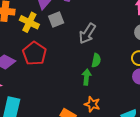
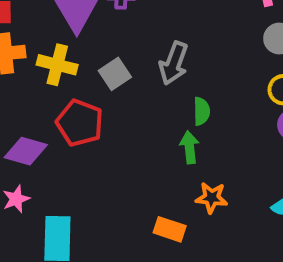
gray square: (56, 19) -> (115, 74), moved

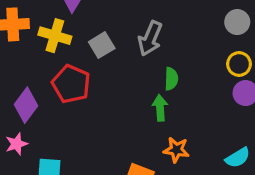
purple diamond: (26, 151) -> (26, 105), turned -72

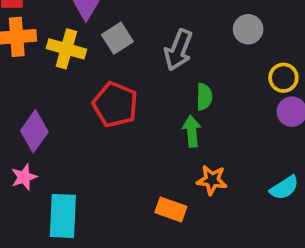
gray circle: (237, 22) -> (248, 29), moved
gray square: (102, 45) -> (117, 38), moved
red pentagon: (71, 84) -> (115, 105), moved

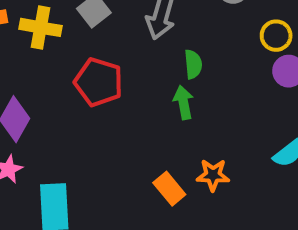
orange star: (212, 180) -> (213, 175), moved
orange rectangle: (171, 210) -> (169, 189), turned 36

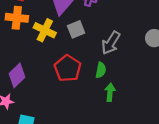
green semicircle: (193, 64) -> (101, 70), moved

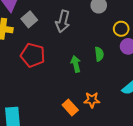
green semicircle: (101, 70) -> (99, 54), moved

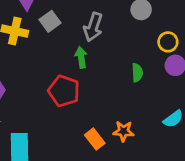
red pentagon: (33, 55) -> (64, 91), moved
green arrow: (76, 64) -> (81, 57), moved

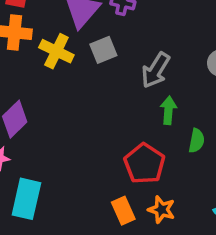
green arrow: (81, 57) -> (168, 110), moved
red pentagon: (64, 91) -> (144, 164), moved

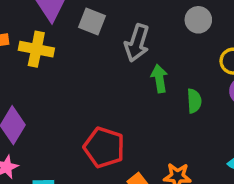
gray square: (103, 50) -> (92, 21), moved, turned -32
red pentagon: (144, 164) -> (104, 147), moved

